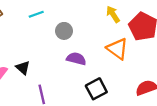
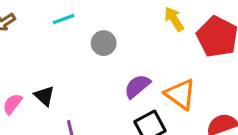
orange triangle: (117, 49) -> (180, 94), moved
purple semicircle: (76, 59) -> (137, 86), moved, turned -54

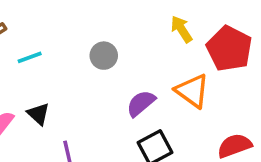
cyan line: (64, 19) -> (30, 57), moved
orange triangle: (180, 94) -> (192, 91), moved

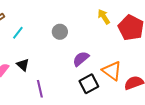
cyan line: (30, 57) -> (18, 33), turned -32
orange triangle: (192, 91) -> (112, 71), moved

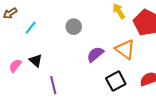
orange triangle: (112, 71) -> (125, 49), moved
black square: (89, 84) -> (116, 81), moved

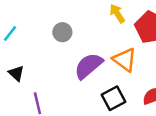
purple semicircle: (95, 54) -> (89, 66), size x1.4

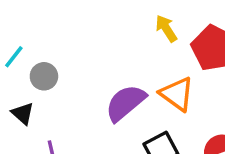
gray circle: (62, 32) -> (44, 76), moved

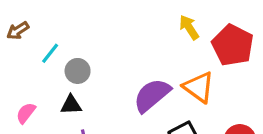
black triangle: (23, 114) -> (71, 105), moved, turned -45

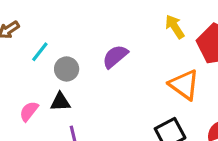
purple semicircle: (152, 95) -> (115, 56), moved, size x0.7
pink semicircle: (26, 113) -> (29, 111), moved

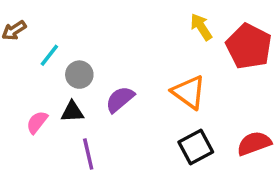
purple semicircle: (115, 56) -> (120, 99), moved
orange triangle: (184, 85) -> (189, 92), moved

